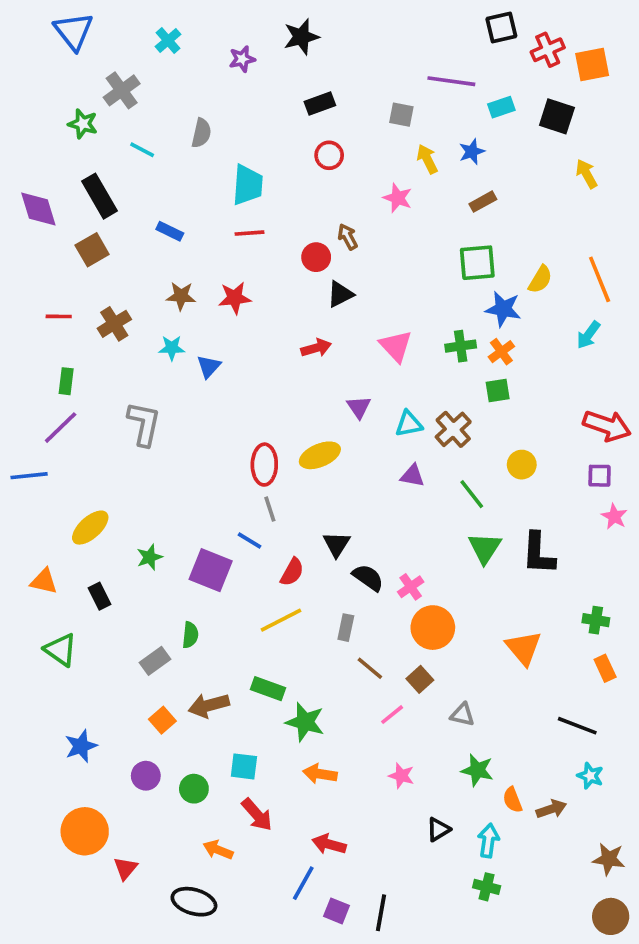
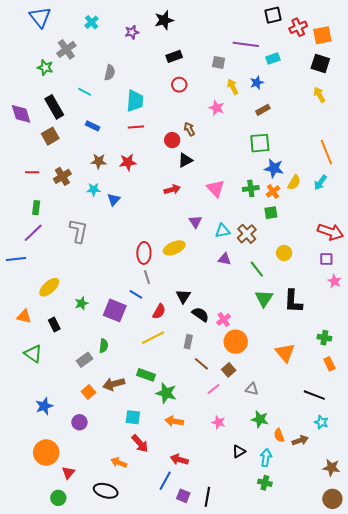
black square: (557, 116) -> (320, 63), moved
cyan line: (142, 150) -> (85, 92), moved
yellow semicircle: (540, 279) -> (294, 182), moved
green circle: (194, 789) -> (58, 498), moved

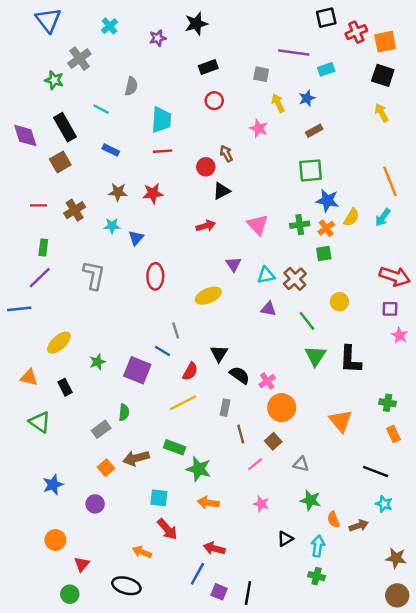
red ellipse: (144, 253) -> (155, 276), moved
brown line: (201, 364) -> (241, 434), turned 35
orange circle: (46, 453) -> (55, 540), size x0.7

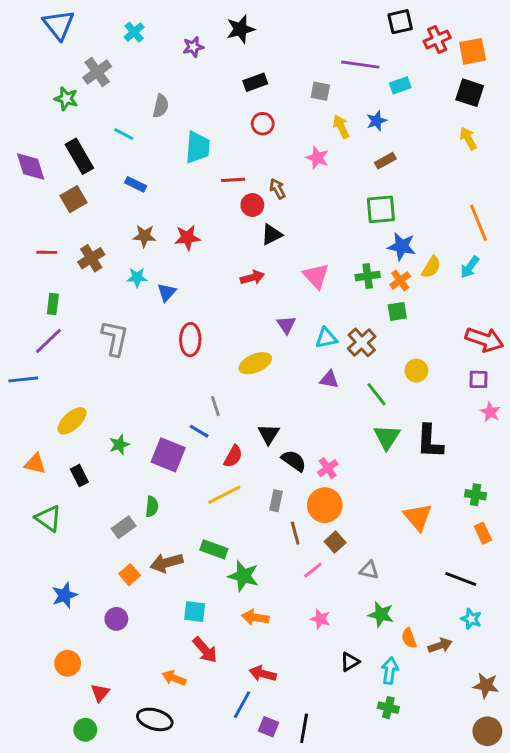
red line: (163, 151) -> (233, 180), moved
orange circle: (282, 408) -> (325, 505), moved

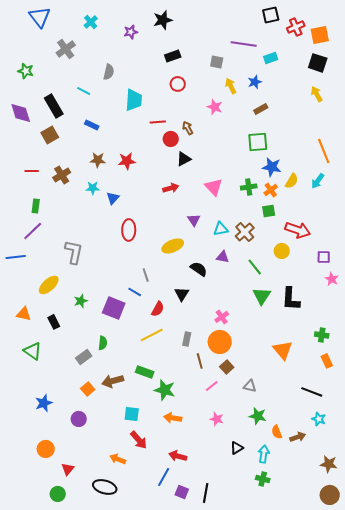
green star: (66, 99) -> (26, 71), moved
gray L-shape: (115, 338) -> (74, 252), moved
red arrow: (484, 340) -> (298, 230), moved
black semicircle: (294, 461) -> (199, 269), moved

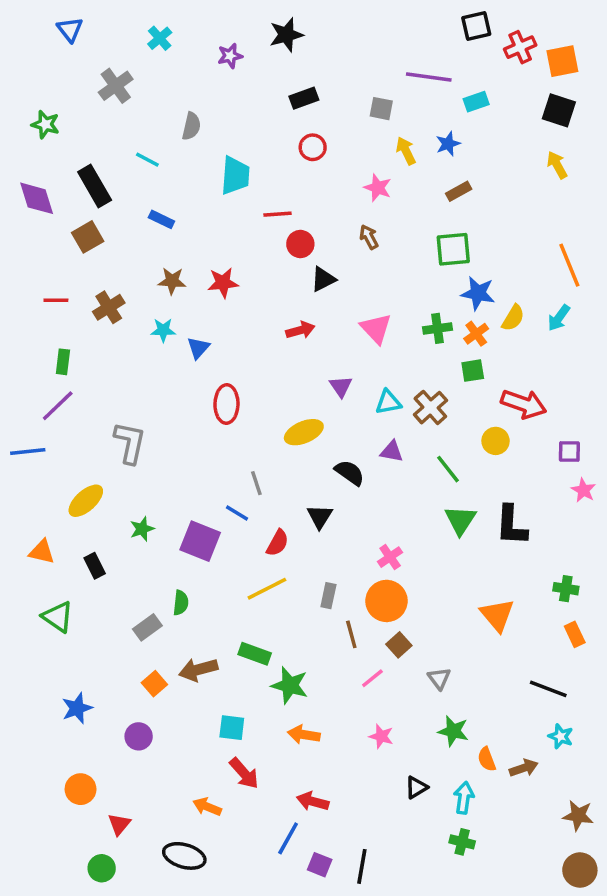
blue triangle: (40, 17) -> (70, 29), size x0.7
brown arrow: (188, 128) -> (369, 237), moved
gray triangle: (250, 386) -> (439, 678), turned 40

